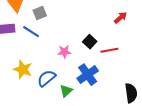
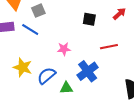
black square: (90, 42) -> (89, 19), moved, turned -32
green triangle: (66, 91) -> (66, 88), turned 40

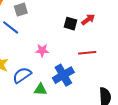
red arrow: (119, 14) -> (88, 20), moved

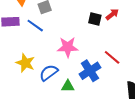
pink star: (42, 50) -> (68, 47), size x1.5
red line: (87, 53) -> (112, 57), moved, turned 48

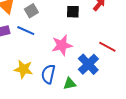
black square: (95, 19) -> (73, 12), moved
blue semicircle: (49, 73) -> (48, 74), turned -30

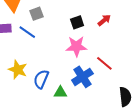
black square: (73, 12) -> (77, 22), turned -32
pink star: (62, 45) -> (76, 46), moved

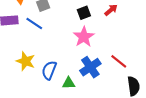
pink star: (76, 46) -> (84, 37), turned -30
red line: (104, 63) -> (119, 61), moved

